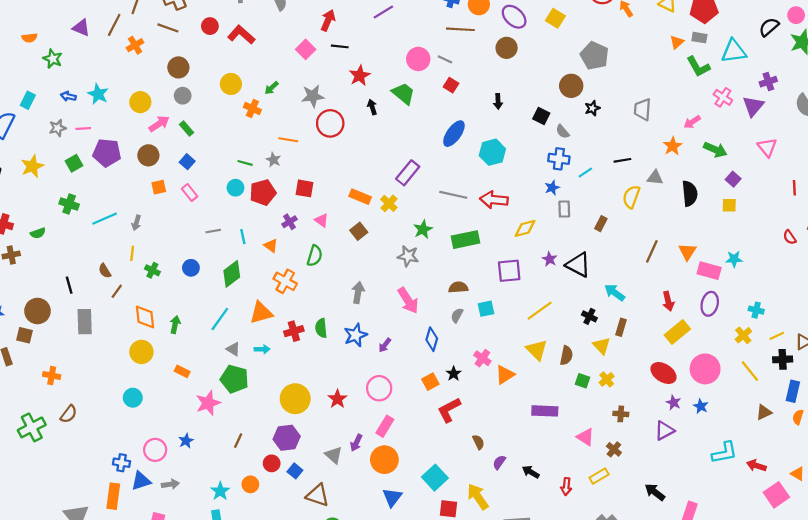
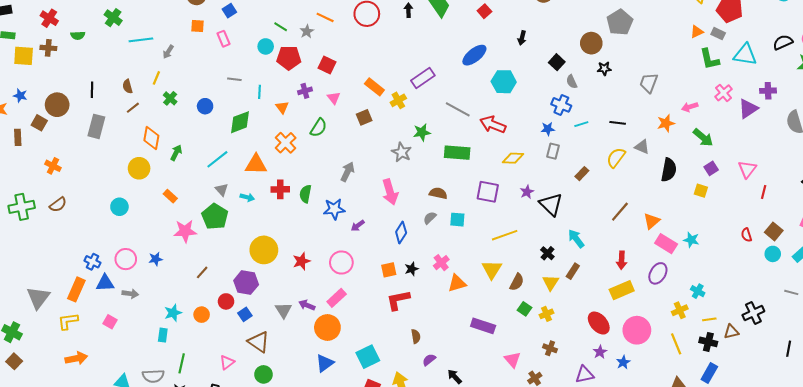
pink triangle: (767, 147) -> (747, 169), moved
purple arrow: (356, 443) -> (307, 305), turned 70

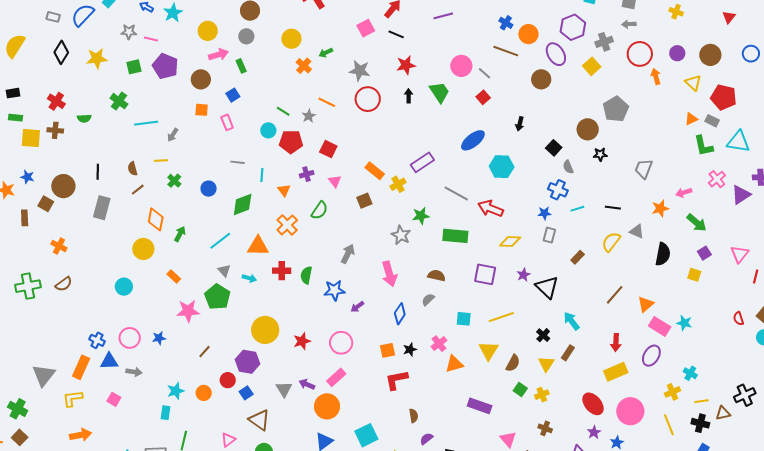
yellow line: (156, 78) -> (161, 161), turned 64
cyan square: (457, 220) -> (464, 319), moved

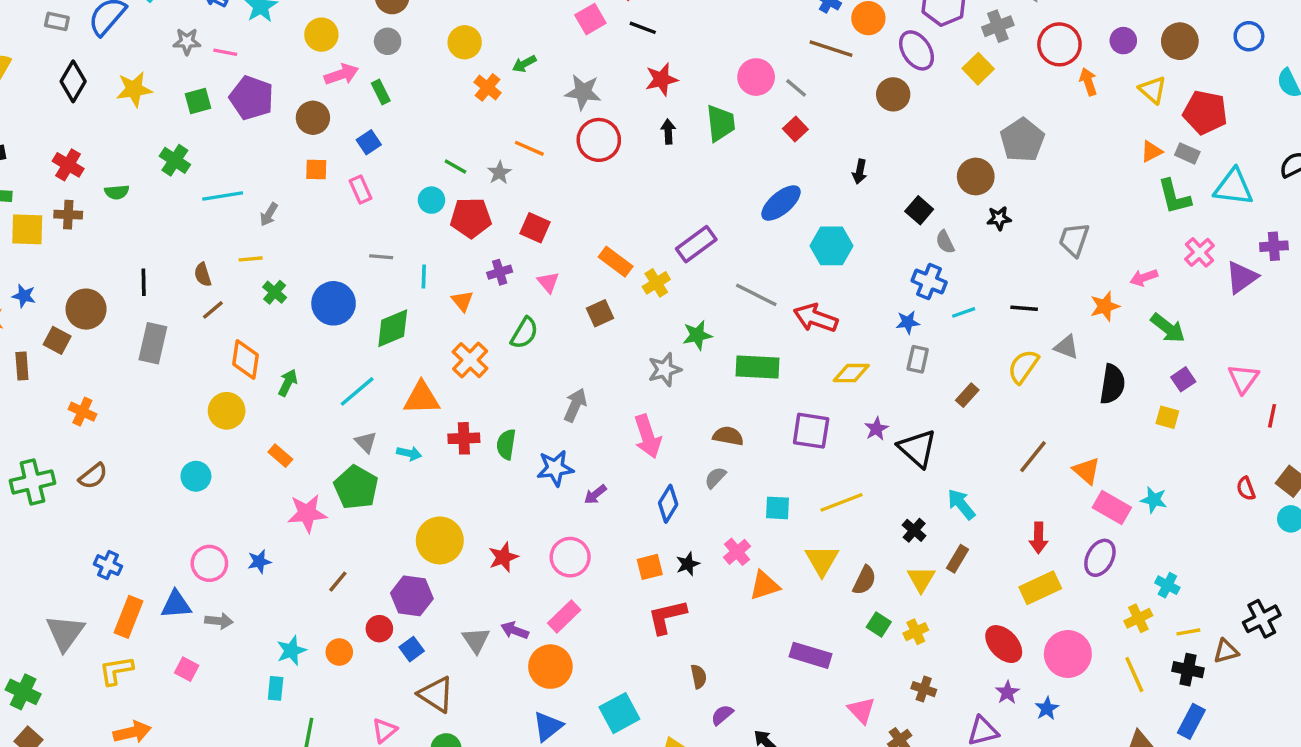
green trapezoid: (439, 92) -> (721, 123), turned 30
blue circle: (209, 189) -> (334, 303), size x1.6
gray star: (401, 235) -> (665, 370), turned 30
orange triangle: (646, 304) -> (1086, 471), turned -36
blue cross: (97, 340) -> (108, 565), moved

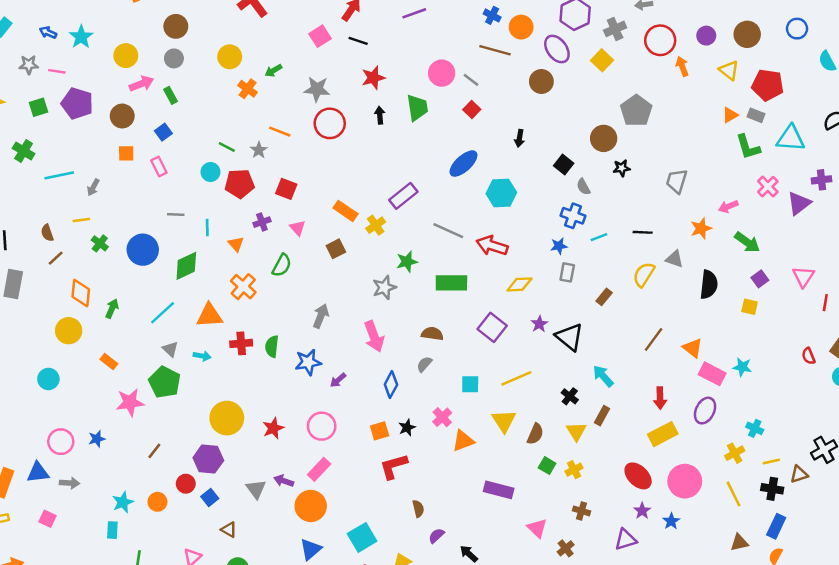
purple square: (811, 431) -> (492, 327), turned 32
brown triangle: (436, 694) -> (229, 530), size x0.6

